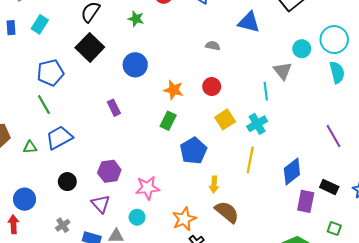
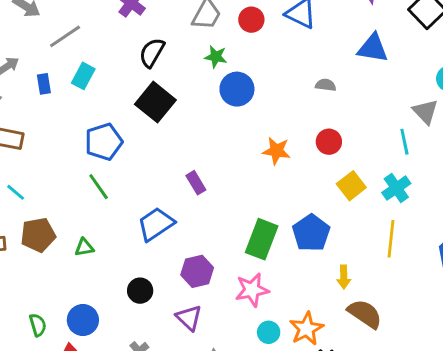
blue circle: (135, 65) -> (237, 89), moved
green rectangle: (168, 121) -> (262, 239), moved, size x1.5
blue trapezoid: (59, 138) -> (156, 224), moved
cyan circle: (137, 217) -> (269, 332), moved

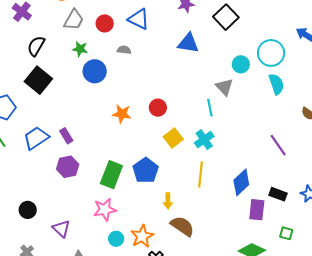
gray semicircle: (326, 85) -> (124, 50), moved
blue trapezoid: (156, 224) -> (36, 138), moved
purple hexagon: (197, 271) -> (68, 167), moved

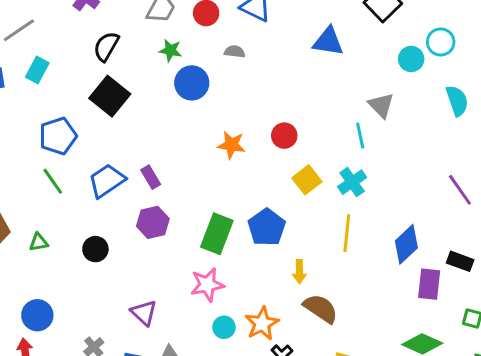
cyan circle: (271, 53) -> (441, 42), moved, size x0.7
cyan circle: (241, 64) -> (411, 59), moved
black circle: (28, 210) -> (95, 249), moved

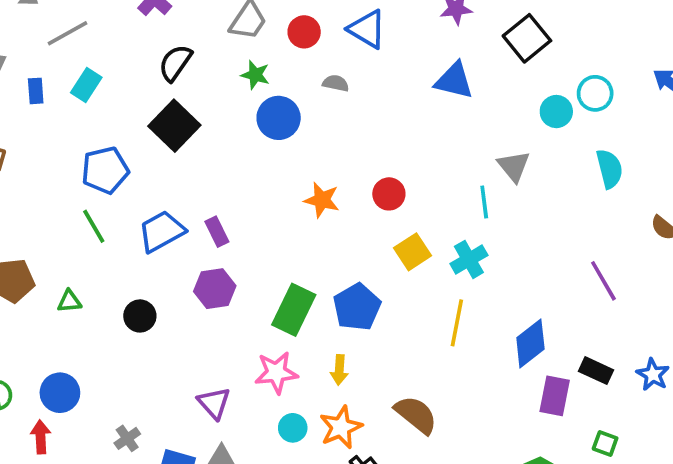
yellow arrow: (299, 272) -> (339, 370), moved
purple triangle: (144, 313) -> (214, 403), moved

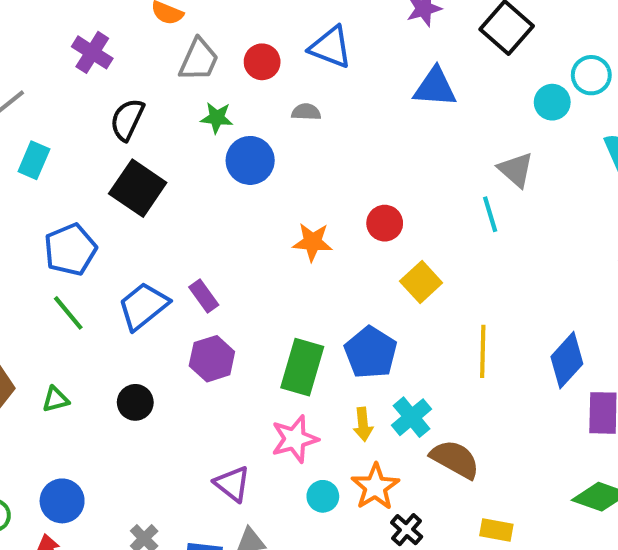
cyan cross: (469, 259) -> (412, 417), moved

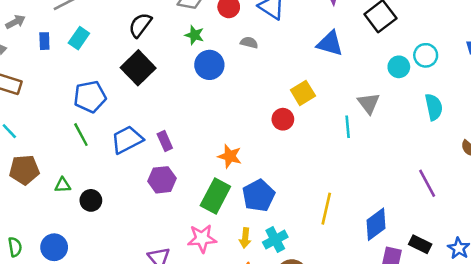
orange star: (312, 242) -> (230, 156), moved
yellow square: (421, 282) -> (303, 93), moved
black circle: (135, 402) -> (91, 200), moved

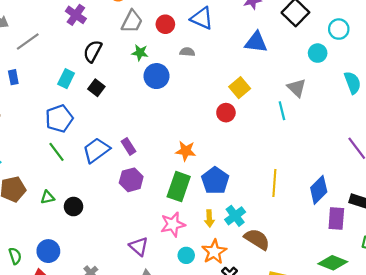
cyan rectangle: (79, 38) -> (66, 79), moved
cyan circle: (426, 55) -> (339, 29), moved
black square: (138, 68) -> (96, 88), size x0.6

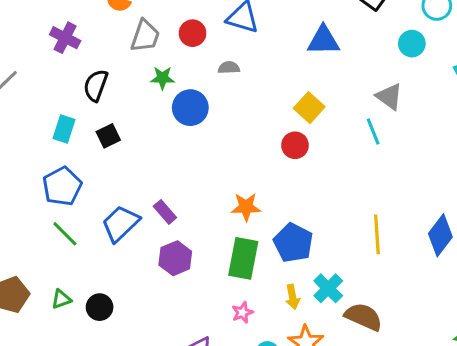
black square: (96, 88) -> (108, 136), turned 35
pink star: (173, 224) -> (242, 313), size x0.6

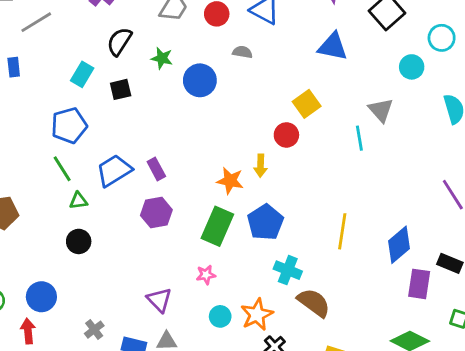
green star: (162, 78) -> (162, 58), moved
cyan cross: (328, 288) -> (288, 270), turned -36
yellow arrow: (293, 297) -> (261, 166), moved
green triangle: (61, 299) -> (78, 201), moved

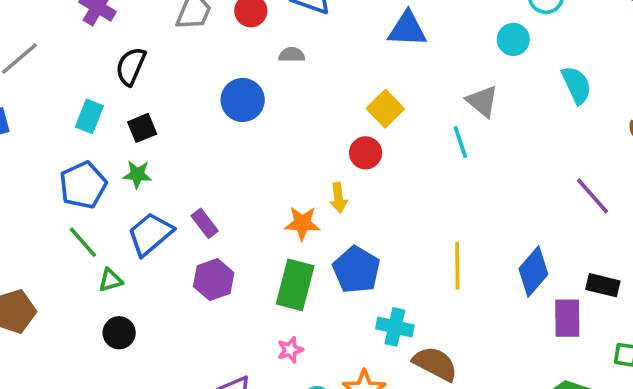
green star: (162, 58) -> (137, 174), moved

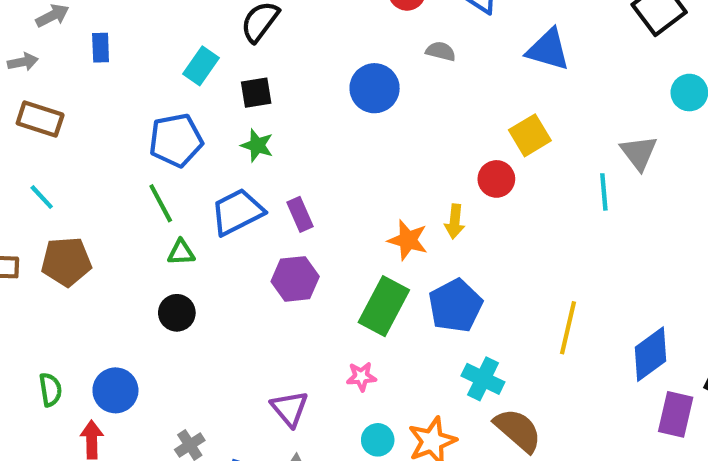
blue triangle: (407, 29) -> (548, 50), moved
green star: (137, 174) -> (257, 145), moved

